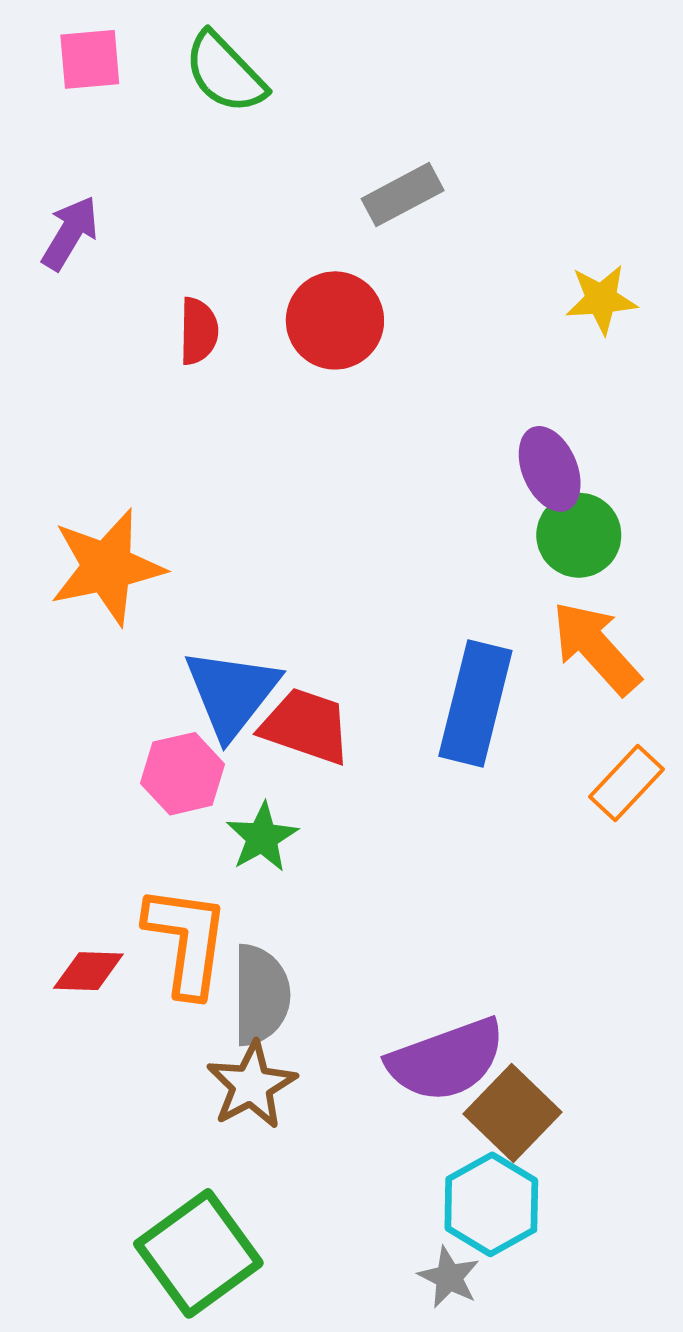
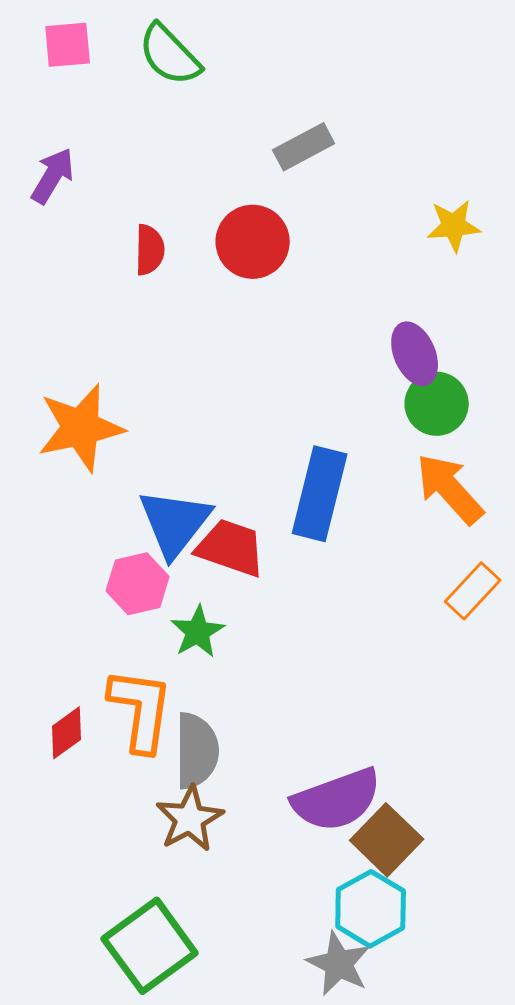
blue rectangle: (475, 703) -> (320, 494), moved
red diamond: (88, 971) -> (67, 733), turned -38
gray star: (449, 1277) -> (339, 964), size x1.4

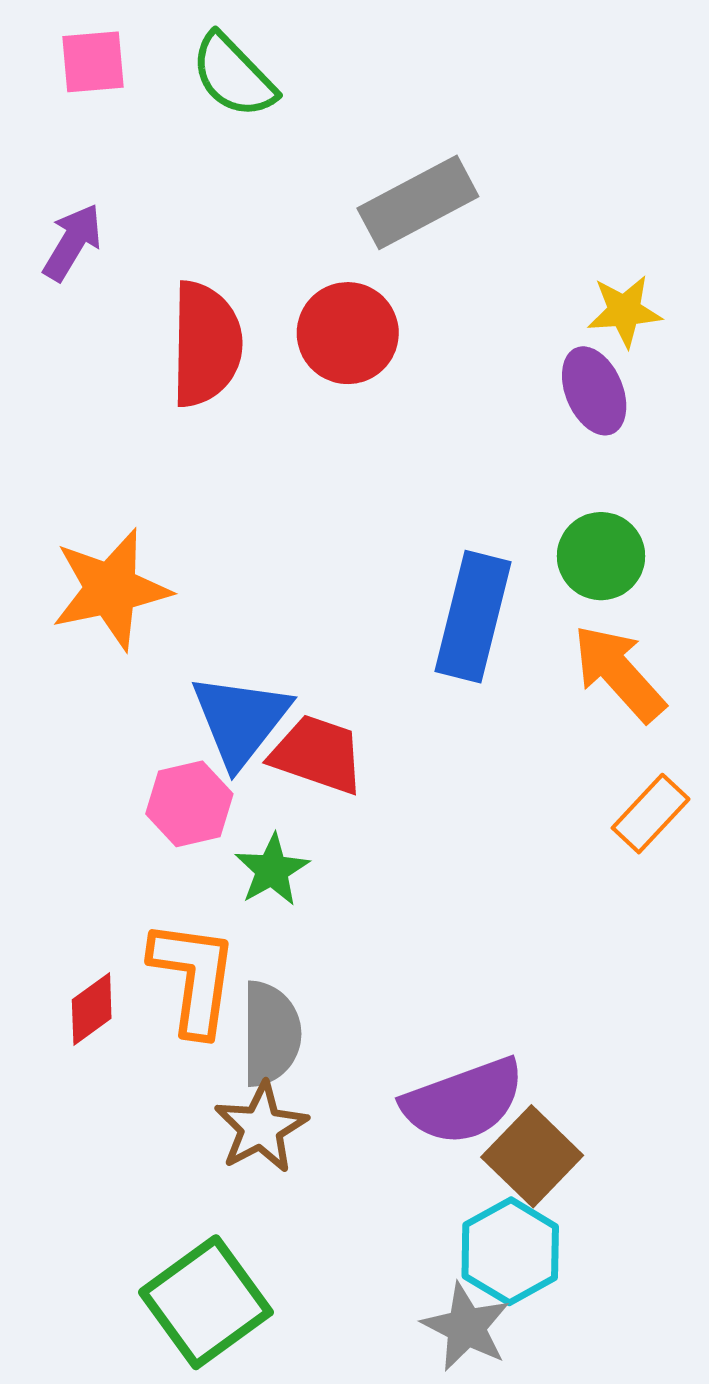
gray rectangle: (304, 147) -> (418, 202), size x1.4
red semicircle: (150, 250) -> (206, 344), size x1.8
purple ellipse: (415, 354) -> (594, 391), moved
blue rectangle: (320, 494) -> (473, 617), moved

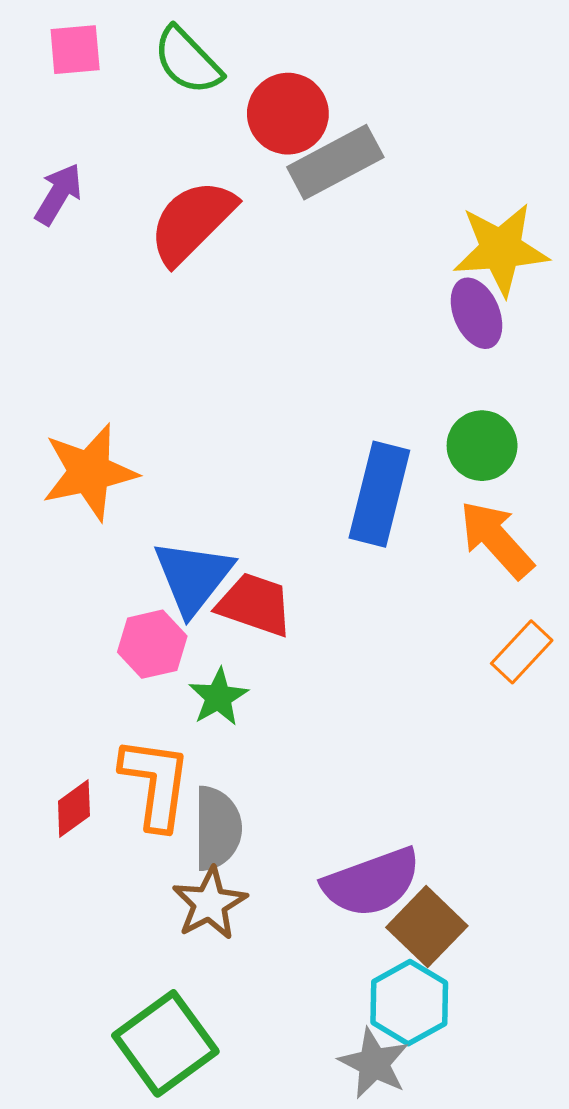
yellow star: (624, 311) -> (501, 249), size x1.6
red circle: (348, 333) -> (288, 114), moved
red semicircle: (206, 344) -> (192, 222), moved, turned -136

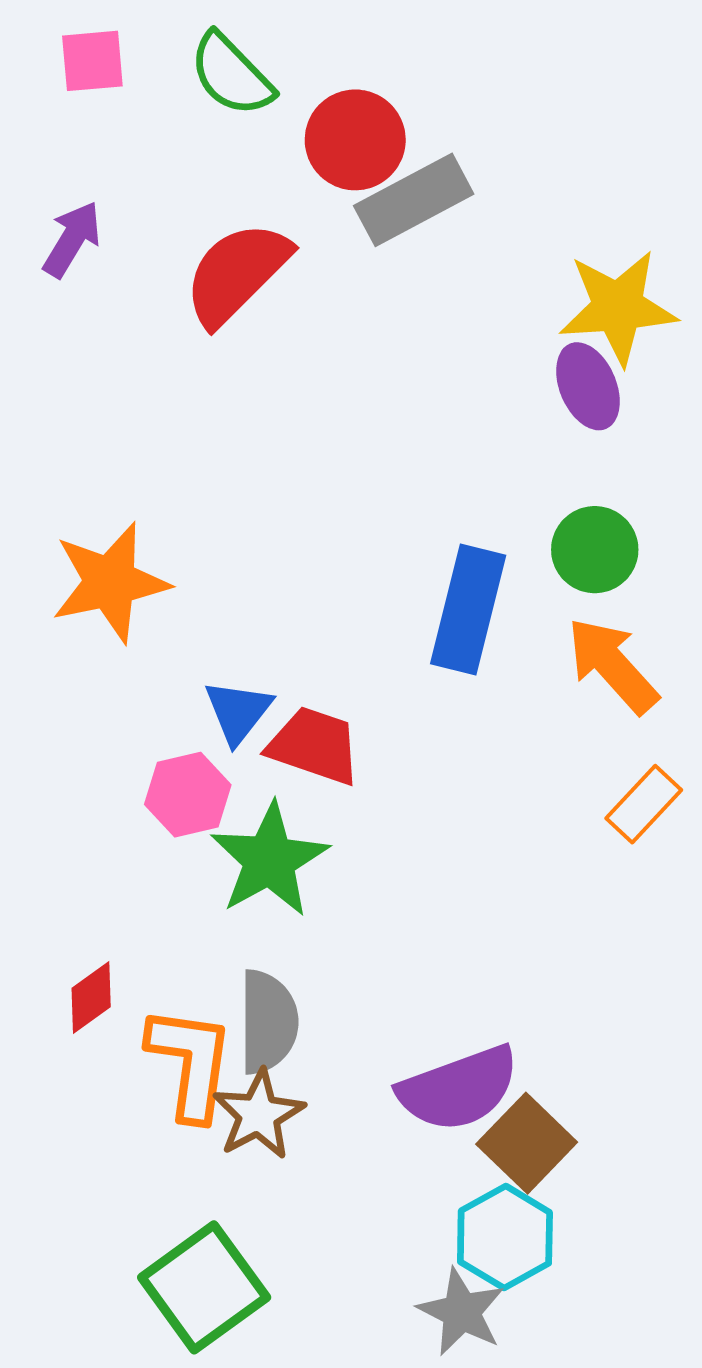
blue triangle: (193, 577) -> (238, 712), size x0.7
green star: (218, 697) -> (269, 860), size x1.6
orange L-shape: (156, 783) -> (190, 1063), moved

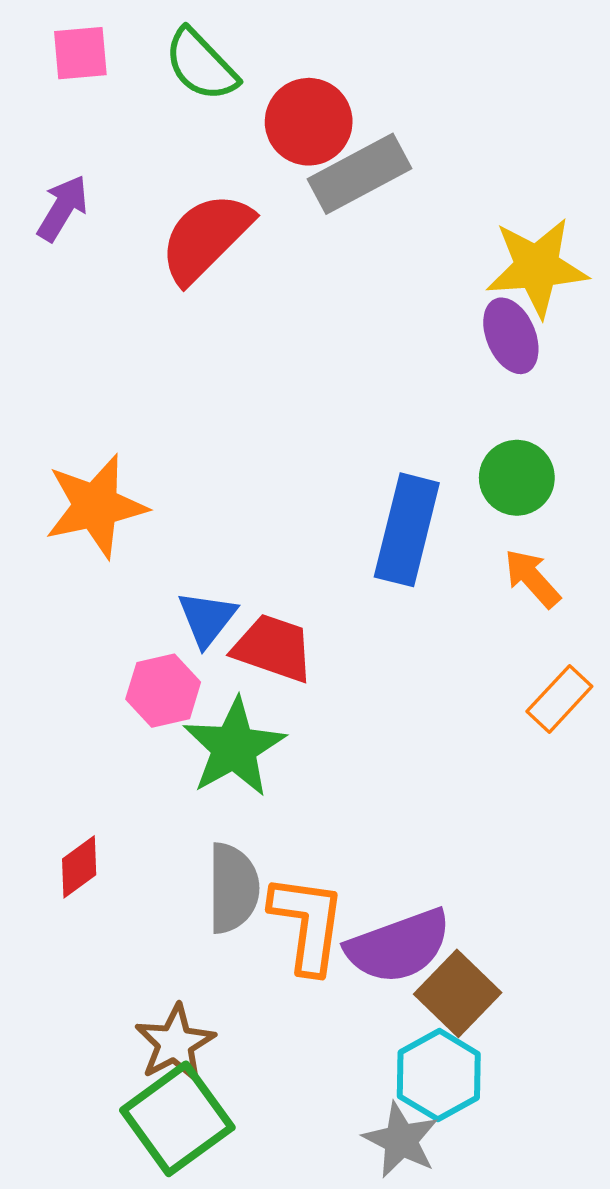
orange arrow: (612, 665) -> (532, 578), size x0.7
orange L-shape: (190, 1063) -> (307, 924), moved
brown star: (259, 1115) -> (175, 1043), moved

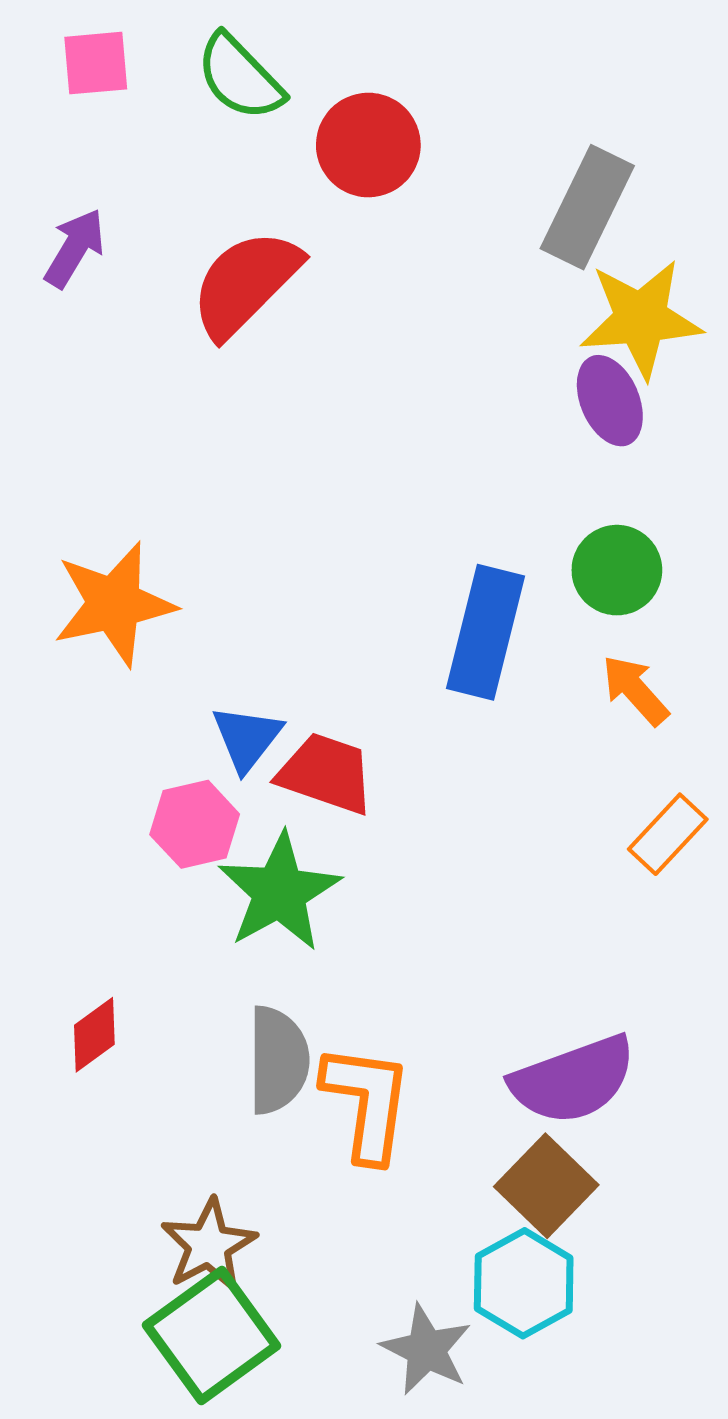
gray rectangle: (359, 174) -> (587, 207), moved, turned -36
purple semicircle: (399, 946) -> (573, 1080), moved
gray star: (401, 1140) -> (426, 1350), moved

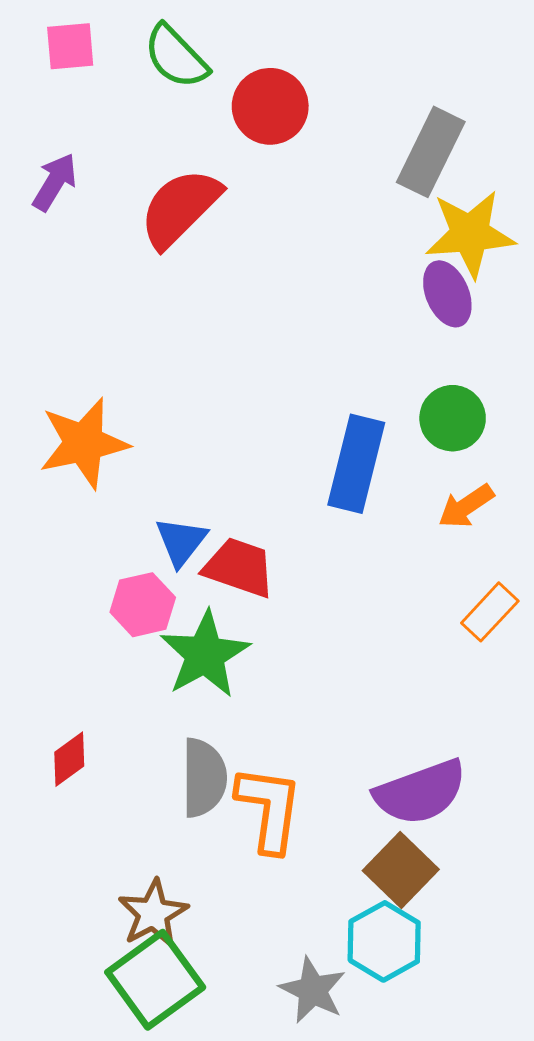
orange arrow: (635, 690) -> (466, 506), turned -82

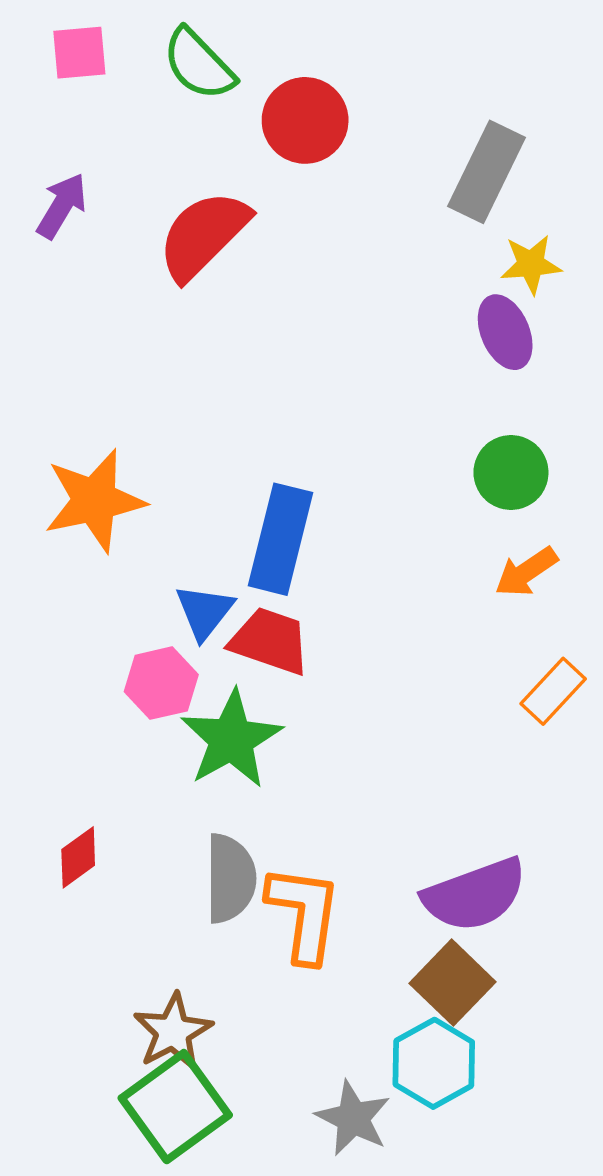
yellow star: (470, 234) -> (531, 264), size x0.6
blue rectangle: (356, 464) -> (281, 539), moved

